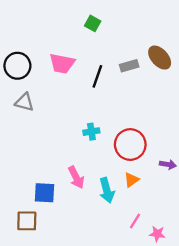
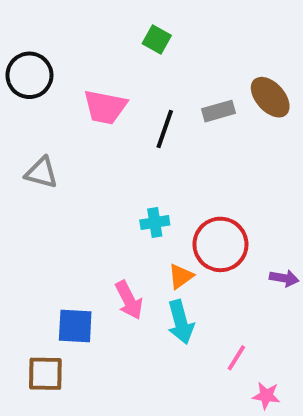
black circle: (17, 66) -> (29, 75), moved
orange triangle: (131, 180) -> (181, 276), moved
pink line: (135, 221) -> (236, 358), moved

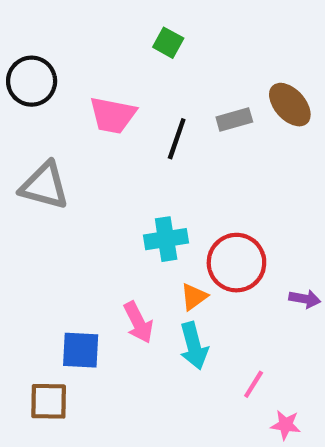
gray triangle: (41, 173) -> (44, 186), size x1.4
cyan cross: (155, 223) -> (166, 239), size x1.4

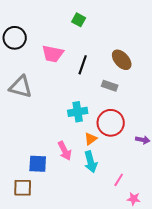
brown ellipse: (290, 105) -> (122, 60), moved
gray rectangle: (234, 120) -> (110, 86), moved, turned 35

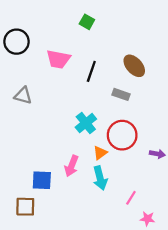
gray triangle: (21, 87) -> (23, 96), size x0.7
cyan cross: (78, 112) -> (86, 123), turned -30
pink arrow: (65, 151) -> (72, 166), turned 48

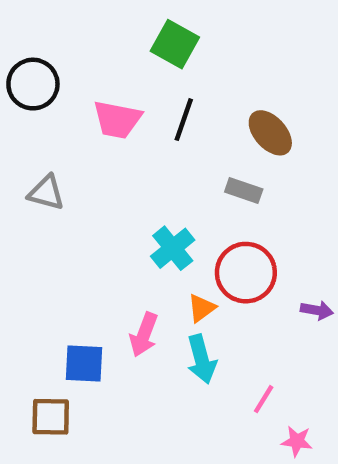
green square: (87, 22) -> (175, 44), size x1.5
black line: (91, 71) -> (184, 120), moved

